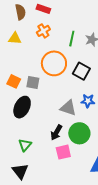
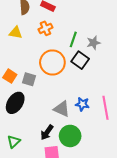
black square: (81, 71) -> (80, 60), moved

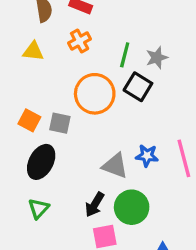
green triangle: (14, 141) -> (39, 208), moved

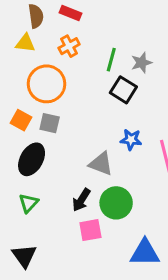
yellow triangle: (33, 51) -> (25, 43), moved
orange circle: (95, 94) -> (46, 84), moved
blue star: (147, 156) -> (131, 140), moved

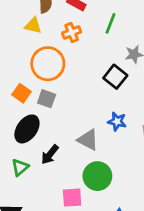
green line: (111, 60) -> (110, 23), moved
black arrow: (81, 200) -> (50, 154), moved

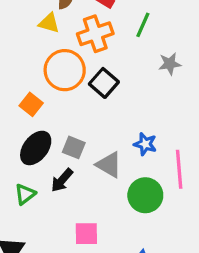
orange cross: (72, 33) -> (95, 34), size x1.5
black square: (115, 77) -> (104, 83), moved
gray square: (47, 99) -> (74, 147), moved
green circle: (97, 176) -> (145, 195), moved

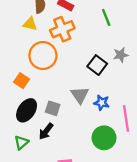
green line: (143, 25) -> (106, 17), moved, turned -42
gray star: (170, 64) -> (121, 55), moved
black square: (104, 83) -> (97, 65), moved
gray triangle: (109, 165) -> (80, 95), moved, turned 30

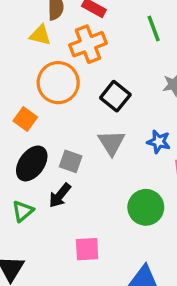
black square: (97, 65) -> (115, 96), moved
blue star: (102, 103) -> (159, 142), moved

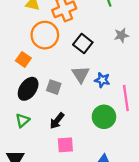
blue star: (159, 142) -> (102, 80), moved
black arrow: (60, 195) -> (57, 121), moved

